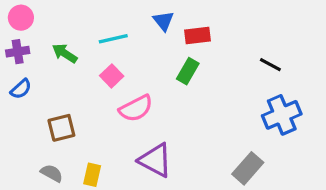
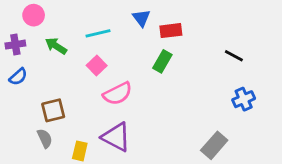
pink circle: (21, 18) -> (34, 15), moved
blue cross: (282, 115) -> (244, 99), size x0.7
purple triangle: (155, 160) -> (116, 137), moved
gray semicircle: (52, 173) -> (45, 138), moved, turned 36

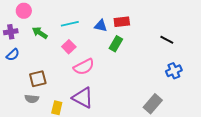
blue triangle: (141, 18) -> (101, 26), moved, turned -40
gray semicircle: (45, 138) -> (32, 99), turned 120

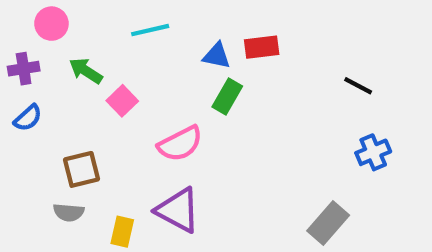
cyan line: (70, 24) -> (150, 30), moved
green rectangle: (116, 44) -> (227, 97), moved
pink square: (69, 47) -> (122, 101), moved

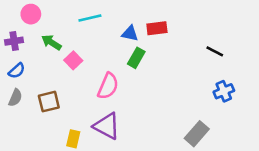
pink semicircle: (180, 144) -> (108, 86), turned -40
gray semicircle: (69, 212) -> (15, 98), moved, turned -72

